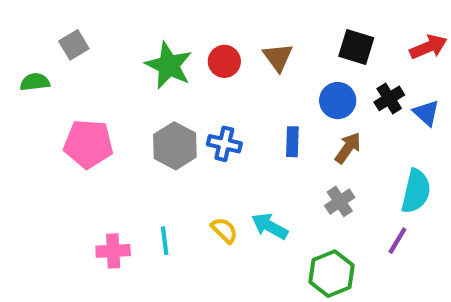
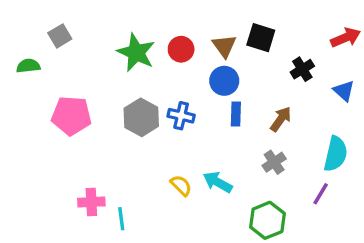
black square: (356, 47) -> (261, 38), moved
black cross: (389, 98) -> (302, 69), moved
blue circle: (338, 101) -> (224, 81), moved
cyan line: (165, 241) -> (121, 219), moved

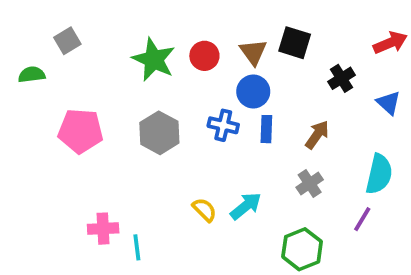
blue cross: (181, 116) -> (223, 125), moved
cyan arrow: (218, 182) -> (246, 206), turned 112

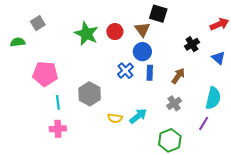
black square: (295, 43) -> (158, 14), moved
blue cross: (223, 125) -> (125, 71), turned 35
gray hexagon: (159, 133) -> (90, 94), moved
yellow semicircle: (204, 210) -> (115, 118), turned 144
cyan line: (137, 247) -> (58, 102), moved

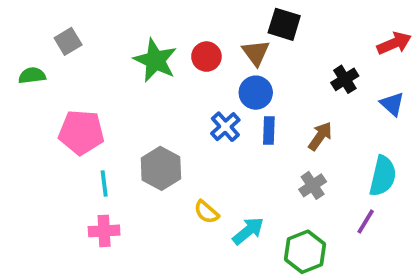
cyan arrow: (138, 116) -> (248, 231), moved
yellow semicircle: (115, 118) -> (206, 212), turned 32

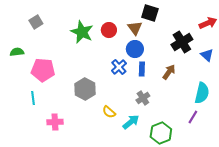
green semicircle: (32, 76) -> (17, 52), moved
black cross: (345, 79) -> (182, 42), size x1.5
cyan line: (104, 184) -> (33, 98), moved
gray cross: (313, 185) -> (143, 98), moved

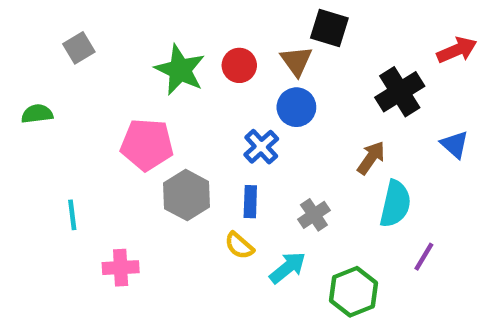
blue triangle: (207, 55) -> (455, 145), moved
blue rectangle: (142, 69) -> (250, 202), moved
pink pentagon: (43, 70) -> (147, 145), moved
cyan semicircle: (202, 93) -> (395, 204), moved

